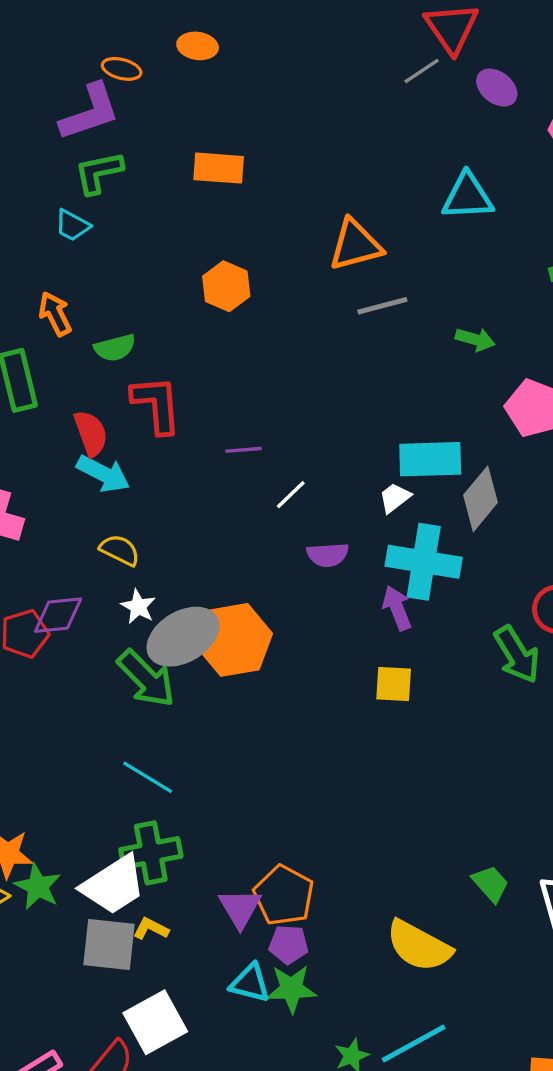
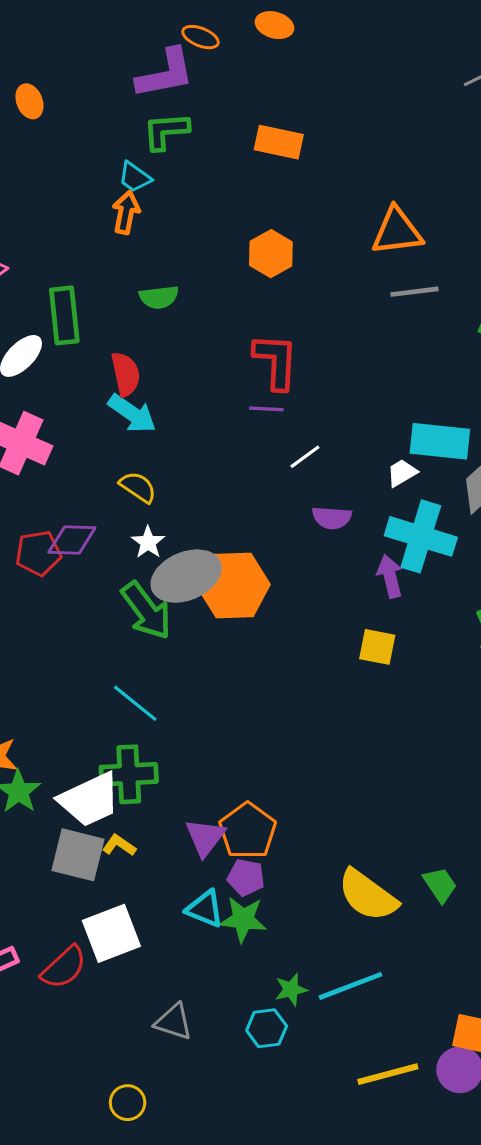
orange arrow: (55, 314) -> (126, 212), moved, turned 30
red L-shape: (156, 404) -> (276, 361), moved
green trapezoid: (491, 884) -> (440, 885), moved

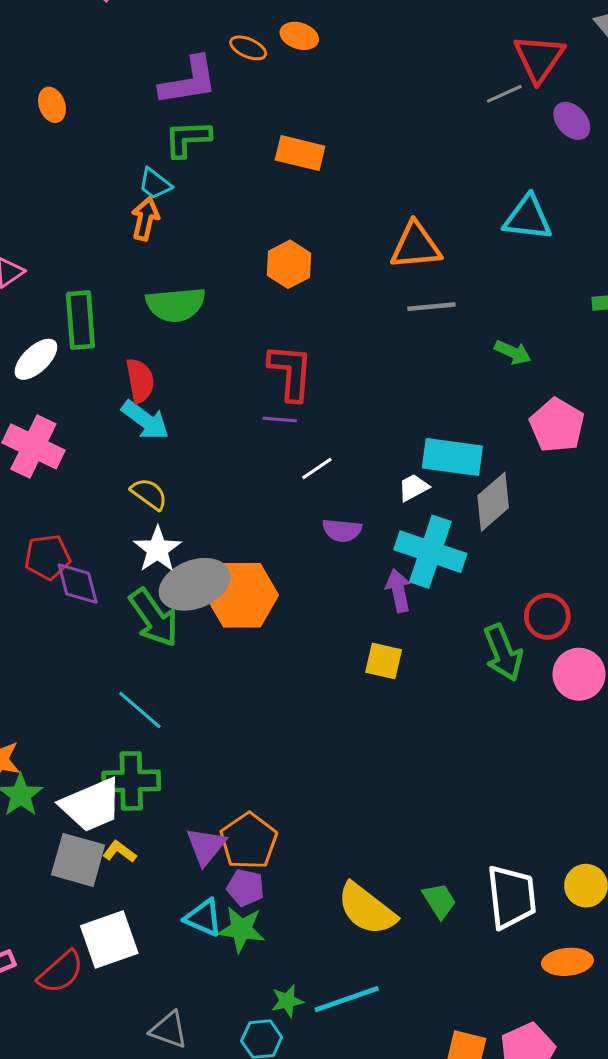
orange ellipse: (200, 37) -> (248, 48), moved
green semicircle: (159, 297) -> (176, 305), size x1.5
purple diamond: (72, 540) -> (78, 584), moved, turned 72
white star: (148, 542) -> (157, 549), size x1.4

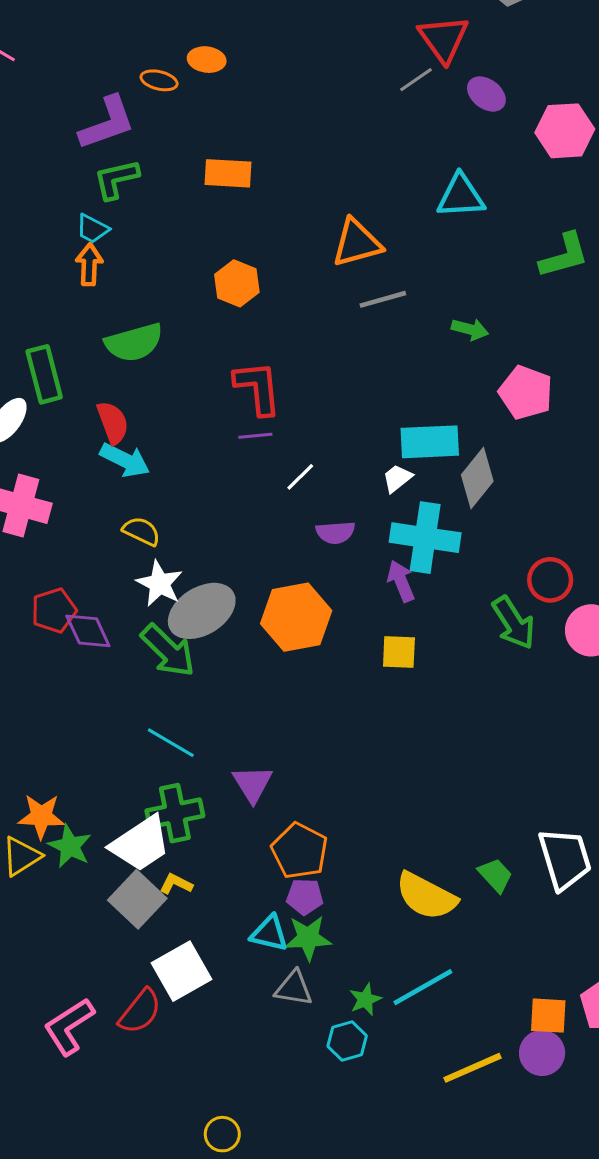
orange hexagon: (242, 595) -> (296, 617), moved
purple triangle: (206, 846) -> (253, 784), moved
gray square: (78, 860) -> (137, 899), turned 38
gray triangle: (169, 1030) -> (294, 988), moved

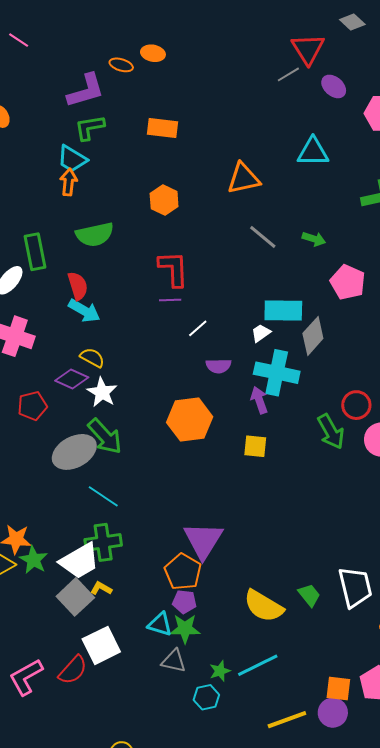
cyan trapezoid: (92, 229) -> (72, 159), size x1.4
gray line: (383, 299) -> (263, 237), moved, turned 52
gray ellipse: (202, 611) -> (74, 452), moved
purple diamond: (88, 631) -> (72, 379), moved, turned -44
purple triangle: (253, 784) -> (203, 540), moved, size x1.5

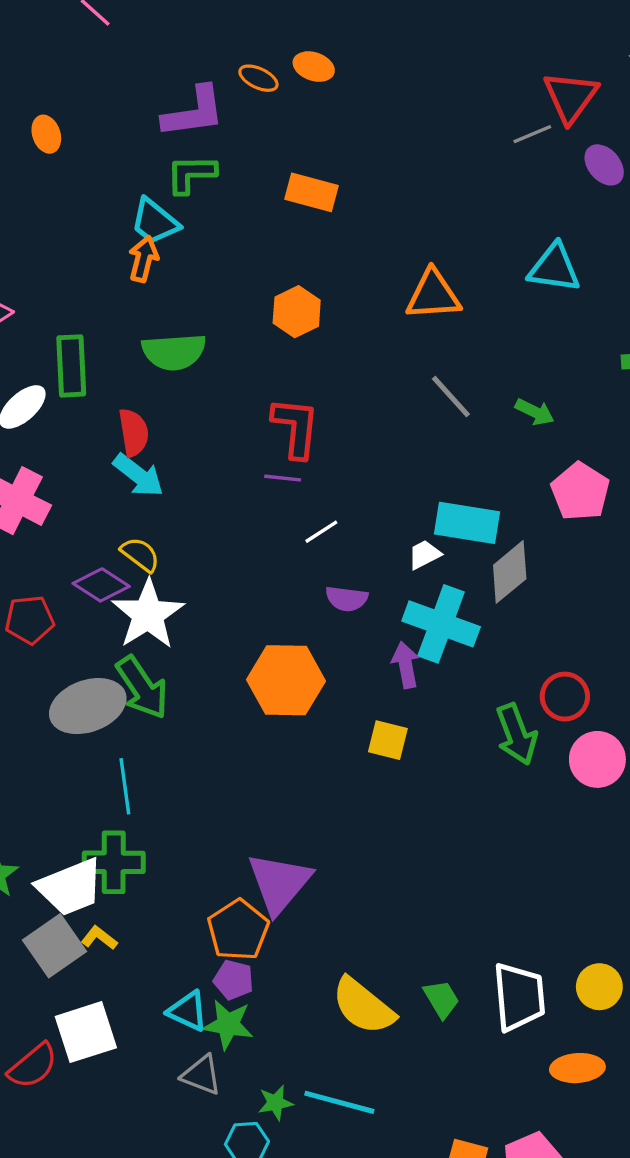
white star: (102, 392) -> (148, 614), size x1.4
cyan line: (103, 496) -> (125, 786), turned 40
cyan line: (258, 665) -> (339, 1102), turned 33

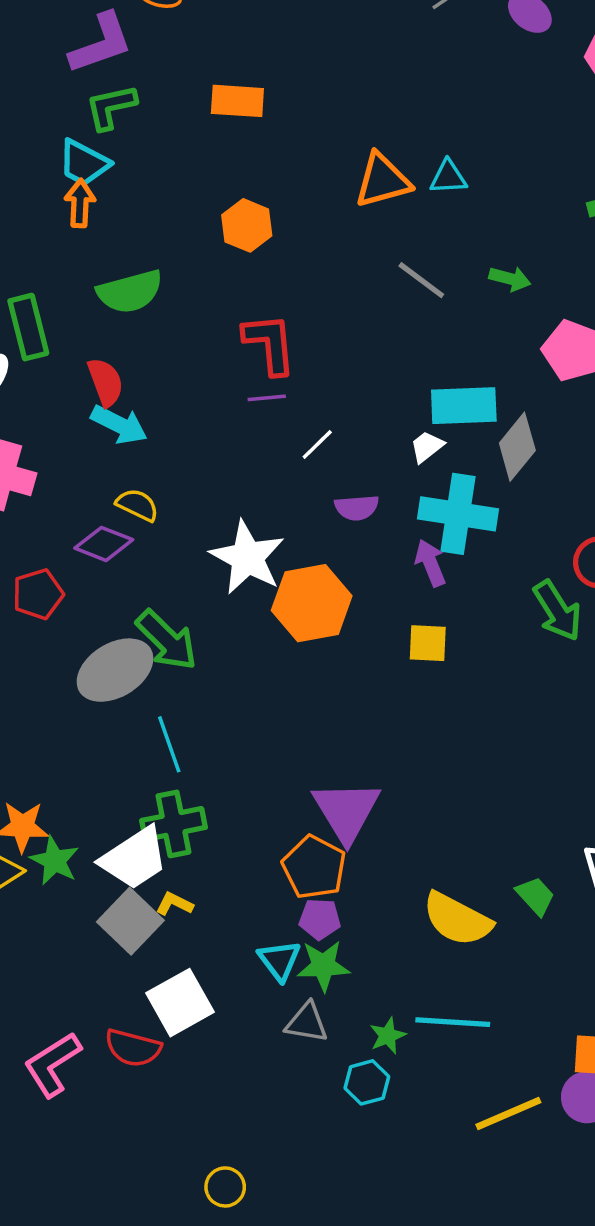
cyan triangle: (554, 268) -> (448, 177), moved, size x0.7
white star: (148, 614) -> (247, 558), moved
cyan triangle: (188, 1011) -> (279, 960), turned 39
red semicircle: (33, 1066) -> (133, 1048), turned 66

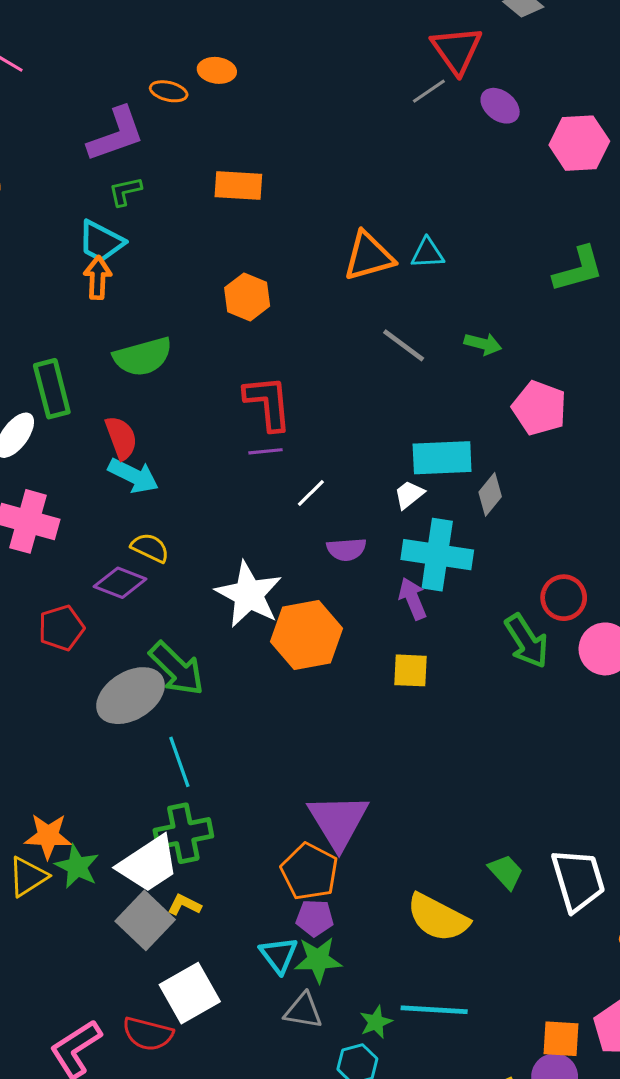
green L-shape: (111, 107) -> (125, 191), size x0.7
gray diamond: (517, 447) -> (490, 494), size x0.7
green trapezoid: (535, 896) -> (506, 872), moved

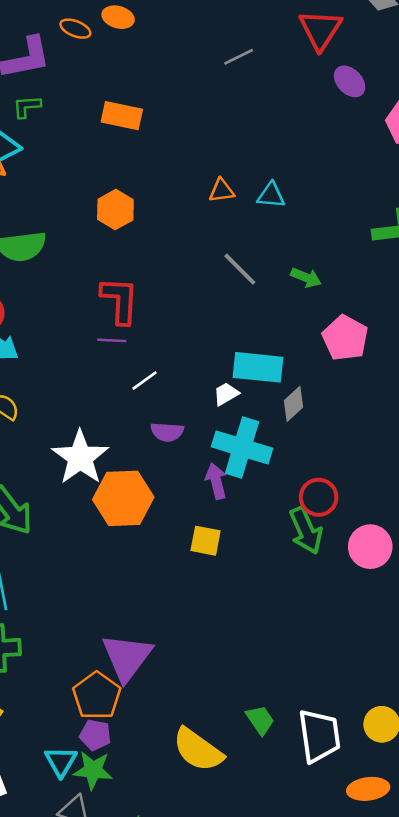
gray line: (429, 91) -> (239, 57), moved
orange triangle: (369, 256) -> (222, 191), size x0.6
red circle: (564, 598) -> (319, 497), moved

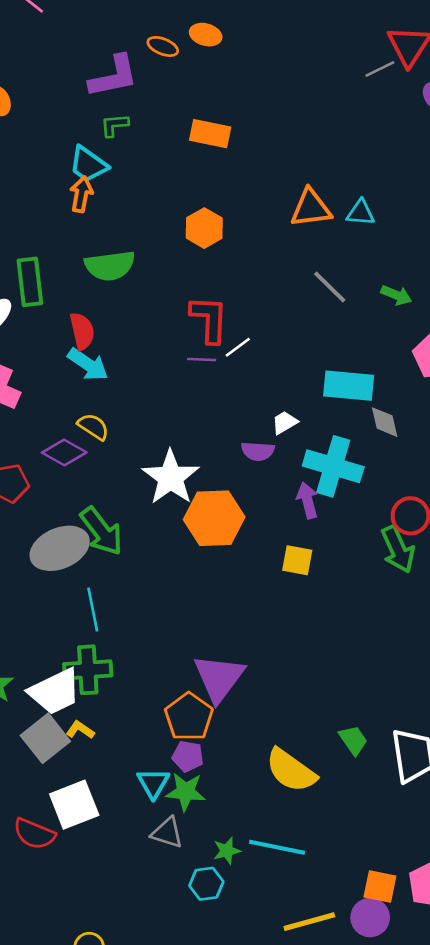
gray line: (239, 57) -> (380, 69), moved
orange triangle: (222, 191) -> (311, 208), size x1.6
white line: (144, 381) -> (238, 347), moved
white trapezoid: (226, 394) -> (285, 423), moved
gray diamond: (293, 404) -> (385, 422), turned -60

